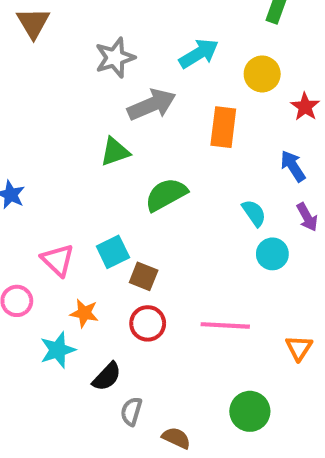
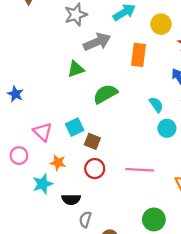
black semicircle: (107, 377) -> (71, 199), turned 48

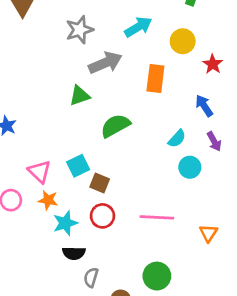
cyan semicircle: (156, 105) -> (177, 139), turned 77
orange star: (58, 163) -> (48, 200), moved
cyan star: (43, 184) -> (65, 223), moved
green circle: (154, 219) -> (157, 276), moved

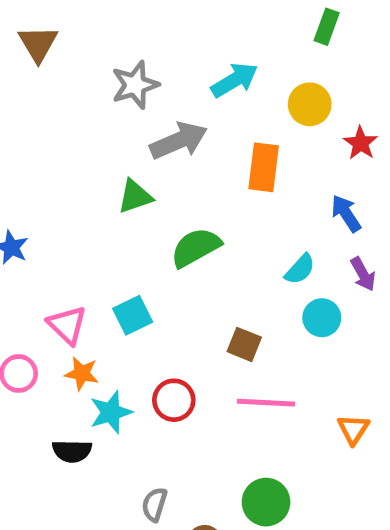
brown square: (100, 183) -> (244, 344), moved
black semicircle: (74, 253) -> (72, 451), moved

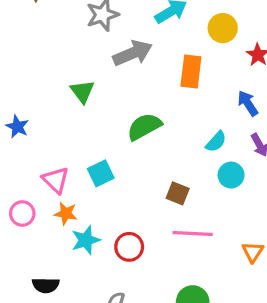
green triangle: (135, 196) -> (82, 92), moved, turned -48
red circle: (174, 400) -> (129, 247), moved
black semicircle: (72, 451) -> (46, 285), moved

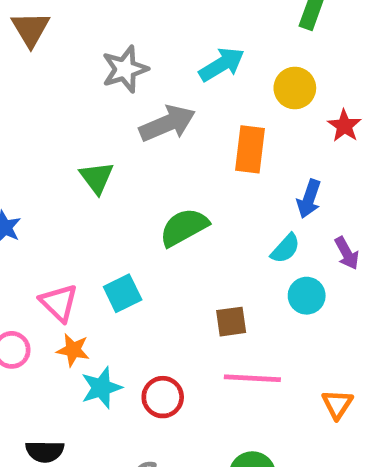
blue arrow: (248, 103) -> (309, 199), moved, turned -128
brown square: (178, 193) -> (231, 322), turned -30

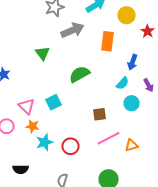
pink line: (252, 378) -> (108, 138), turned -30
orange triangle: (337, 404) -> (132, 145), moved, turned 40

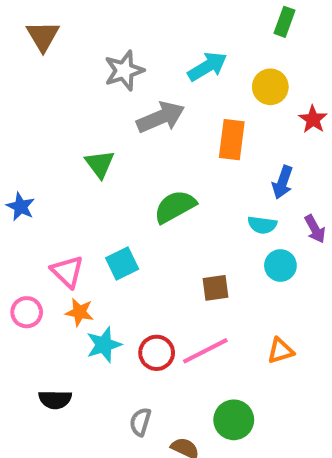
cyan semicircle: (122, 83) -> (262, 225), turned 56
pink line: (108, 138) -> (205, 351), moved

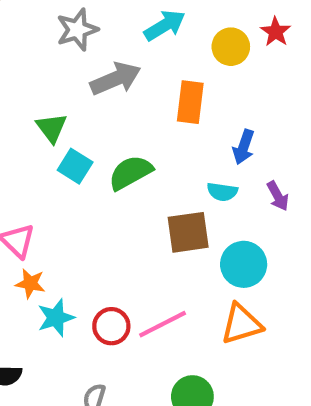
red star: (313, 119) -> (276, 32), moved
cyan square: (122, 263) -> (75, 166), moved, turned -32
cyan circle: (280, 266) -> (244, 264), moved, size x1.4
brown square: (215, 288) -> (188, 232), moved, size x1.5
orange triangle: (280, 351) -> (241, 324), size x1.5

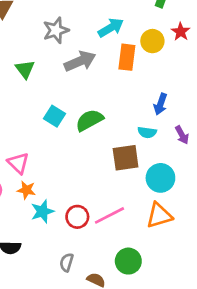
orange rectangle: (190, 102) -> (127, 57), moved
green triangle: (52, 128) -> (25, 69), moved

